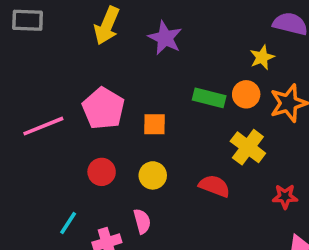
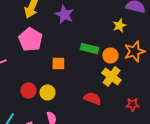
orange circle: (246, 94) -> (110, 55), moved
pink pentagon: (103, 108) -> (30, 39), moved
yellow circle: (153, 175) -> (47, 92), moved

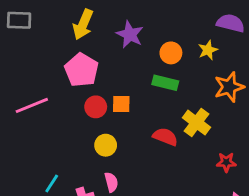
orange circle: (110, 55) -> (171, 53), moved
red circle: (28, 90) -> (96, 107), moved
red semicircle: (92, 98) -> (165, 137), moved

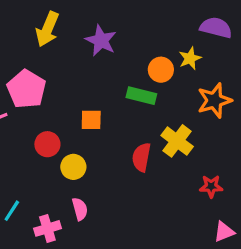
orange circle: (171, 53) -> (161, 70), moved
pink pentagon: (81, 70) -> (26, 89), moved
red circle: (96, 107) -> (47, 144), moved
red semicircle: (165, 137) -> (141, 157), turned -100

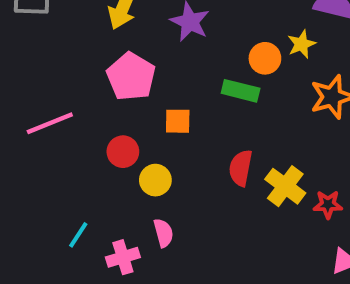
pink pentagon: (26, 89) -> (131, 77), moved
yellow cross: (177, 141) -> (285, 186), moved

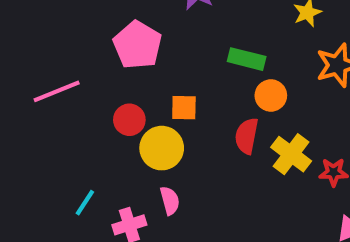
orange circle: (265, 58) -> (271, 95), moved
orange square: (178, 121) -> (184, 108), moved
yellow circle: (155, 180) -> (162, 148), size x1.4

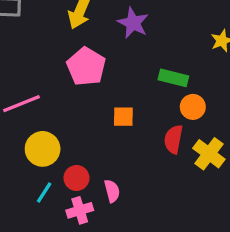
red circle: (129, 120) -> (76, 178), moved
yellow circle: (162, 148) -> (43, 149), moved

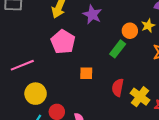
green rectangle: (173, 78) -> (118, 49), turned -66
orange circle: (193, 107) -> (130, 31), moved

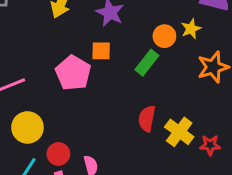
pink pentagon: (63, 42) -> (73, 73), moved
orange square: (86, 73) -> (101, 51), moved

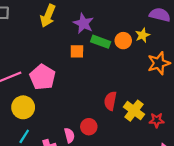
green rectangle: (147, 63) -> (101, 42), moved, turned 72
pink pentagon: (73, 73) -> (43, 77), moved
red circle: (58, 154) -> (89, 127), moved

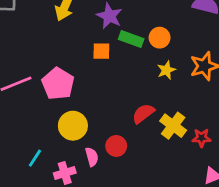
yellow star: (143, 35) -> (166, 70), moved
red semicircle: (110, 101) -> (143, 113), turned 42
yellow circle: (23, 107) -> (73, 126), moved

